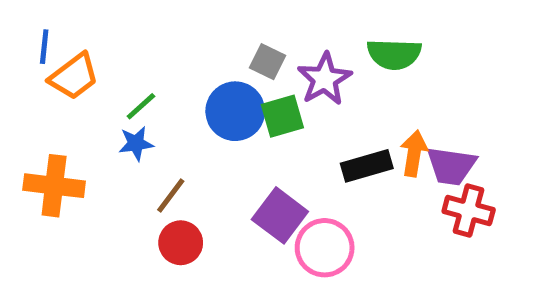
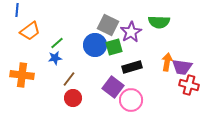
blue line: (44, 47) -> (17, 10), moved
gray square: (268, 62) -> (108, 25), size x1.5
black rectangle: (367, 166) -> (132, 67), moved

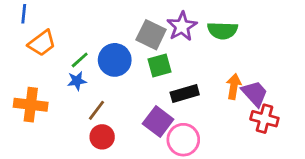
purple star: (131, 32) -> (182, 26), moved
blue circle: (95, 45) -> (115, 60), moved
purple trapezoid: (182, 67) -> (255, 93), turned -140

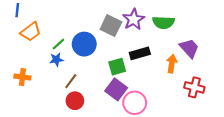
green square: (159, 66) -> (117, 67), moved
black rectangle: (185, 93) -> (140, 53), moved
purple trapezoid: (255, 93) -> (189, 48), moved
orange cross: (31, 105) -> (22, 77), size x0.7

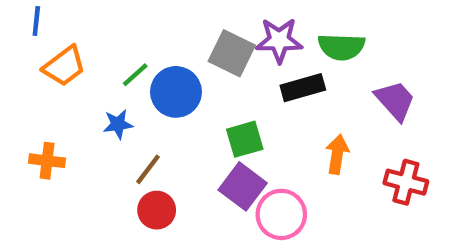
purple star: (134, 19) -> (279, 40), turned 30
green line: (58, 44) -> (135, 75), moved
black rectangle: (140, 53) -> (303, 88), moved
orange arrow: (172, 64) -> (337, 154), moved

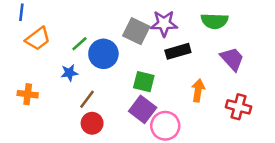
green semicircle: (341, 47) -> (214, 21), moved
green square: (245, 139) -> (144, 82), turned 30

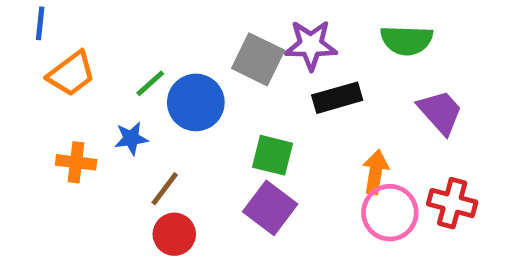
orange cross: (28, 94) -> (76, 162), moved
pink circle: (165, 126) -> (390, 213), moved

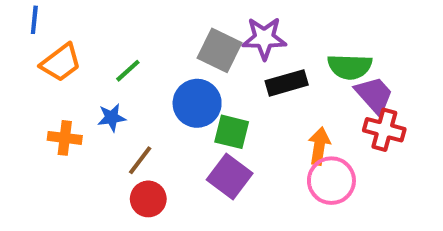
green semicircle: (407, 40) -> (350, 67), moved
blue circle: (196, 102) -> (197, 103), moved
red cross: (452, 203) -> (384, 130), moved

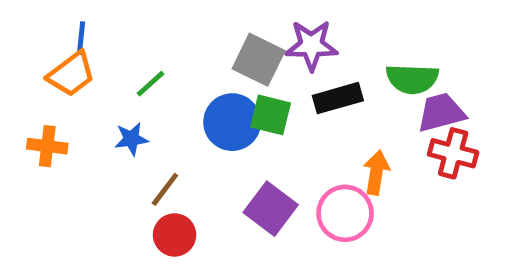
blue line: (34, 20) -> (81, 38), moved
purple trapezoid: (374, 95) -> (441, 112), turned -63
green square: (232, 132) -> (271, 115), moved
orange cross: (65, 138) -> (47, 146), moved
pink circle: (331, 181) -> (345, 213), moved

